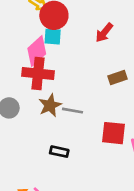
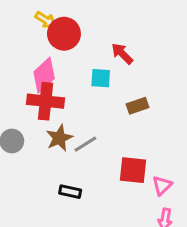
red arrow: (104, 33) -> (122, 54), turned 96
cyan square: (53, 37) -> (101, 78), moved
gray line: (72, 111) -> (85, 144), turned -42

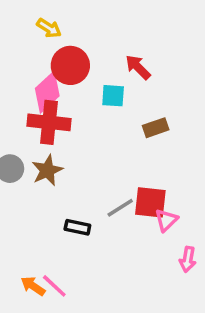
red circle: (64, 34) -> (70, 65), moved
brown star: (59, 138) -> (47, 170), moved
gray line: (85, 144) -> (120, 208), moved
pink triangle: (162, 185) -> (166, 220), moved

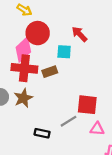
brown rectangle: (156, 128) -> (50, 72), moved
red square: (150, 202) -> (87, 105), moved
pink triangle: (166, 220) -> (97, 129), turned 48

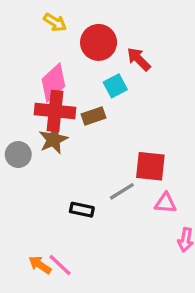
red circle: (38, 33) -> (99, 42), moved
cyan square: (64, 52) -> (115, 86), turned -32
brown star: (23, 98) -> (53, 139), moved

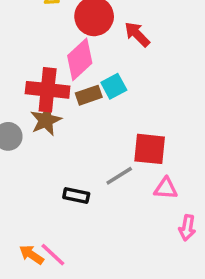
pink diamond: (53, 83) -> (80, 59), moved
cyan square: (115, 86) -> (114, 86), moved

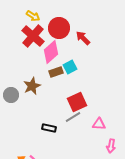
red cross: (48, 90) -> (33, 36), moved, turned 35
red square: (150, 149) -> (77, 102), moved, turned -30

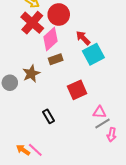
red arrow: (83, 38) -> (83, 38), moved
cyan square: (70, 67) -> (93, 54), moved, size x1.5
gray line: (73, 117) -> (102, 123), moved
black rectangle: (49, 128) -> (49, 116), turned 48

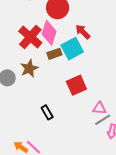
red cross: (32, 23) -> (30, 37), moved
pink diamond: (51, 39) -> (49, 33), turned -30
cyan square: (93, 54) -> (72, 49), moved

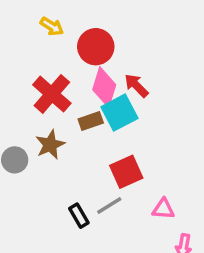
pink diamond: (49, 33) -> (104, 87), moved
gray line: (103, 120) -> (109, 206), moved

